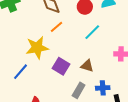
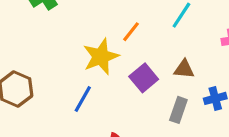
orange line: (56, 27) -> (131, 32), moved
purple square: (61, 66) -> (144, 78), turned 30

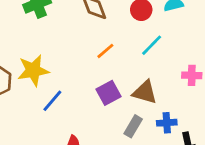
yellow star: (101, 57) -> (33, 70), moved
brown triangle: (184, 69) -> (145, 92), size x1.4

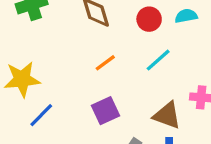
brown triangle: (145, 92) -> (167, 115), moved

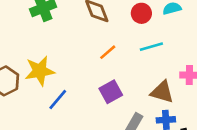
cyan line: (158, 60) -> (151, 47), turned 30

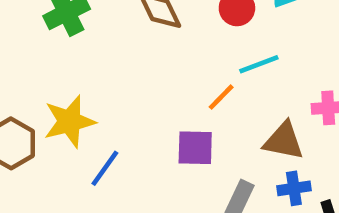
orange line: (108, 52) -> (221, 97), moved
purple square: (111, 92) -> (195, 148), turned 35

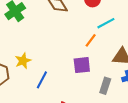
yellow star: (69, 121) -> (23, 61), size x0.7

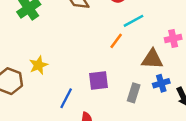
purple square: (82, 65) -> (99, 81), moved
blue line: (42, 80) -> (66, 98), moved

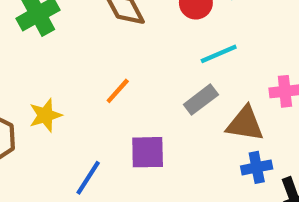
orange line: (116, 41) -> (118, 91), moved
gray rectangle: (134, 93) -> (201, 100), moved, turned 30

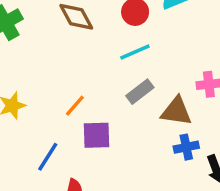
cyan line: (219, 54) -> (135, 52), moved
orange line: (118, 91) -> (75, 106), moved

